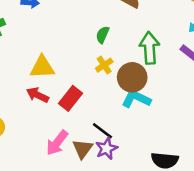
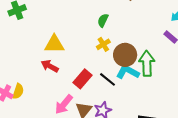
green arrow: (149, 48) -> (147, 63), moved
red rectangle: (70, 98) -> (82, 79), moved
black line: (102, 131) -> (107, 79), moved

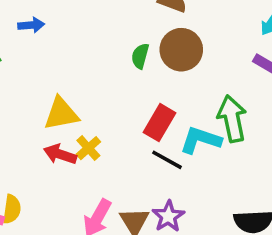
yellow cross: (103, 44) -> (88, 148), moved
brown circle: (125, 55) -> (181, 50), moved
red rectangle: (82, 79) -> (159, 123), moved

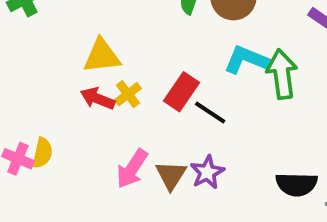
red rectangle: (159, 123) -> (182, 92), moved
cyan L-shape: (201, 140) -> (246, 60), moved

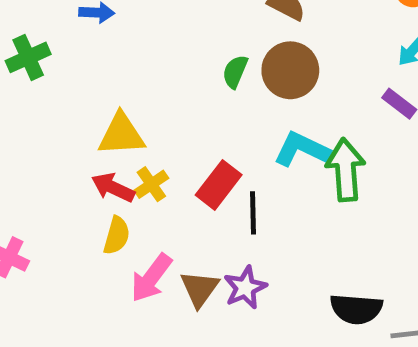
black line: (210, 112) -> (253, 213), turned 52
yellow semicircle: (42, 153) -> (117, 235), moved

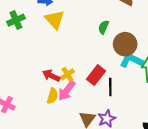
brown circle: (290, 70) -> (125, 44), moved
yellow triangle: (121, 134) -> (55, 20), moved, turned 50
pink arrow: (151, 278) -> (67, 91), moved

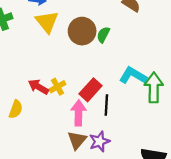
brown circle: (125, 44) -> (82, 31), moved
pink arrow: (67, 91) -> (79, 113), moved, turned 140
yellow semicircle: (52, 96) -> (16, 109), moved

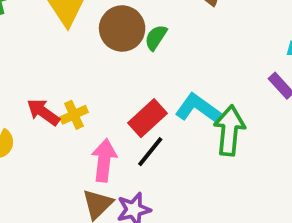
red rectangle: (91, 90) -> (148, 118), moved
black line: (106, 105) -> (150, 152), turned 30

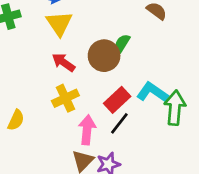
brown circle: (122, 29) -> (104, 56), moved
red arrow: (43, 112) -> (63, 62), moved
yellow cross: (74, 115) -> (65, 98), size x1.4

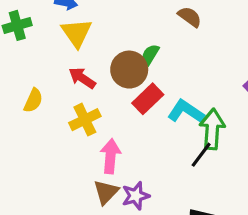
red rectangle: (117, 100) -> (148, 99), moved
yellow semicircle: (16, 120) -> (33, 100), moved
black line: (119, 123) -> (201, 155), moved

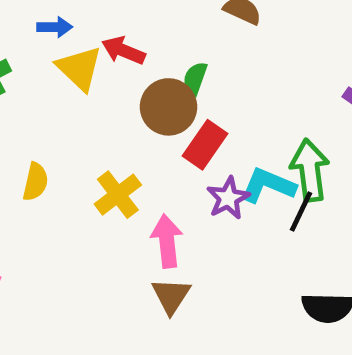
red arrow: (82, 78) -> (123, 51), moved
cyan L-shape: (186, 112) -> (268, 185), moved
purple star: (136, 196) -> (228, 198), moved

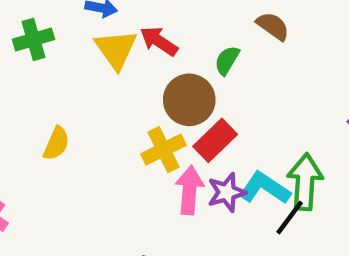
green semicircle: (195, 79) -> (227, 60), moved
yellow cross: (118, 195) -> (163, 150), moved
pink arrow: (167, 241) -> (189, 190), moved

